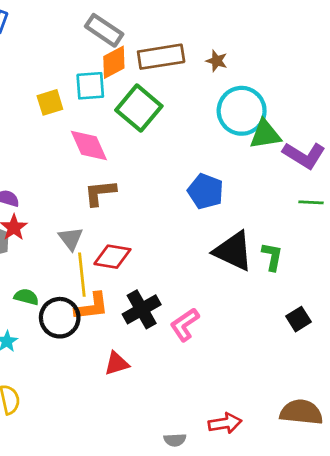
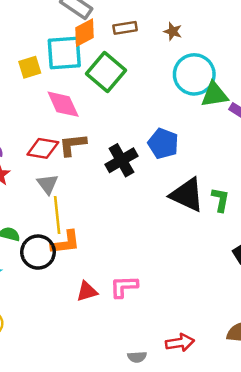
brown rectangle: (161, 57) -> (125, 28), size x0.6
cyan square: (90, 86) -> (64, 53), size x1.4
red diamond: (112, 257) -> (43, 148), moved
black cross: (142, 309) -> (121, 160), moved
pink L-shape: (185, 325) -> (124, 287), moved, turned 32

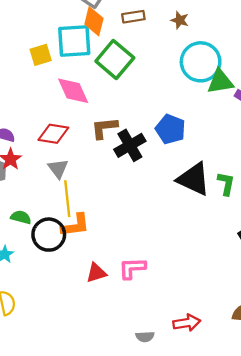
orange diamond: (85, 33) -> (94, 21), turned -48
brown L-shape: (73, 145) -> (104, 128), moved

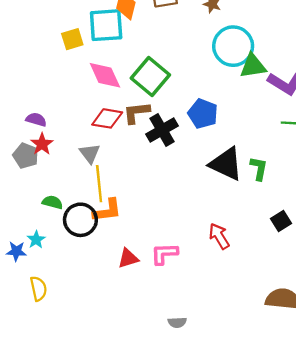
green square: (115, 60) -> (150, 76), moved
red diamond: (53, 134) -> (107, 118), moved
red arrow: (187, 323) -> (219, 236), moved, turned -112

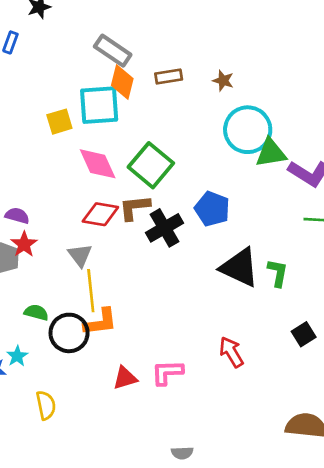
yellow semicircle: (38, 289) -> (46, 405), moved

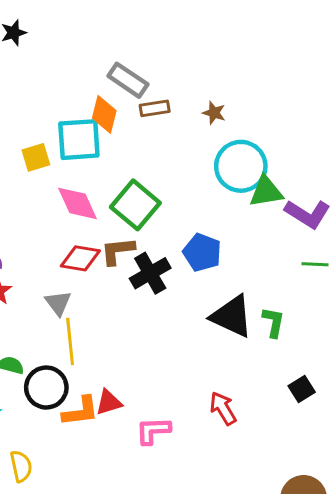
gray rectangle: (113, 51) -> (128, 80), moved
orange L-shape: (100, 322) -> (80, 411), moved
red triangle: (125, 378) -> (109, 402), moved

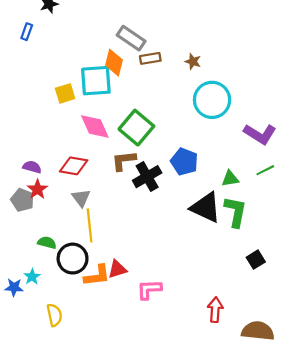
green triangle: (266, 192) -> (230, 179), moved, size x0.7
red diamond: (80, 258) -> (74, 166), moved
green line: (315, 264) -> (265, 170), turned -30
green L-shape: (273, 322) -> (235, 212), size x1.4
red arrow: (223, 408) -> (215, 310), moved, turned 35

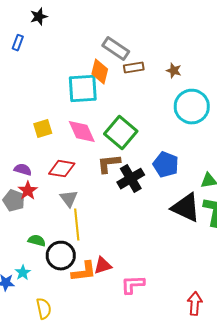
yellow square: (65, 93) -> (43, 129), moved

